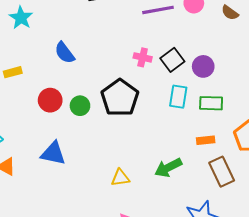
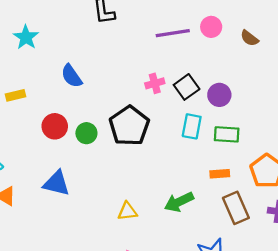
pink cross: (143, 57) -> (155, 83), turned -30

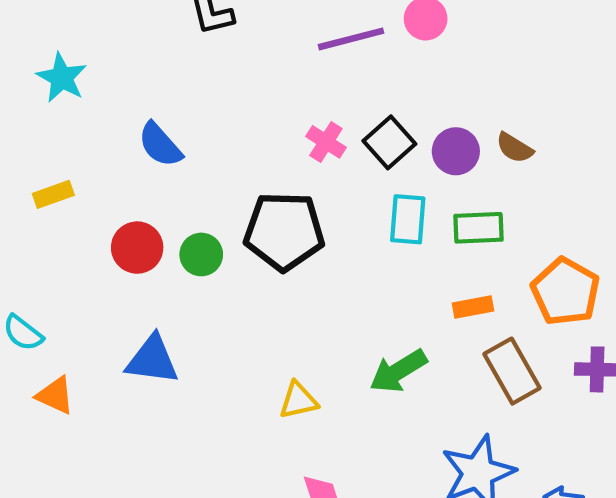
brown semicircle: (249, 38) -> (515, 148), moved
pink cross: (155, 83) -> (326, 142), turned -36
black pentagon: (129, 126) -> (284, 231), turned -30

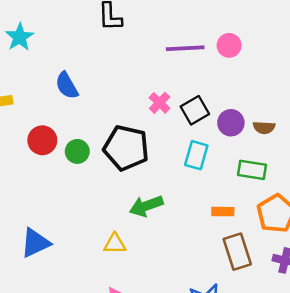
brown semicircle: (515, 148) -> (264, 127), turned -40
green rectangle: (479, 228) -> (252, 170), moved
blue triangle: (152, 360) -> (35, 243), moved, turned -44
green arrow: (398, 371) -> (146, 206), moved

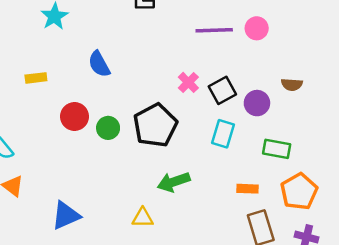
brown semicircle: (264, 127) -> (292, 85), moved
black pentagon: (126, 148) -> (155, 125), turned 30

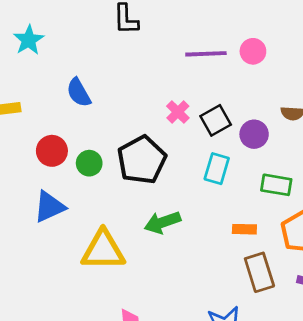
blue triangle: (66, 215) -> (49, 207), moved
yellow triangle: (143, 218) -> (103, 250), moved, size x1.8

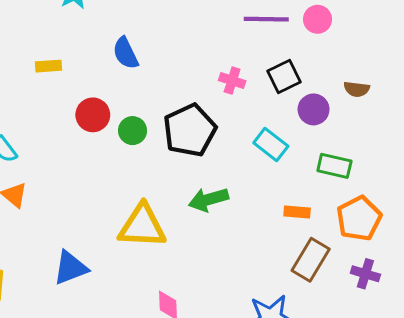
pink cross: (178, 112) -> (232, 81), turned -30
black square: (216, 120) -> (284, 76), moved
cyan rectangle: (217, 169) -> (271, 144), turned -72
blue triangle: (49, 207) -> (70, 268), moved
brown rectangle: (259, 272) -> (311, 260), turned 45

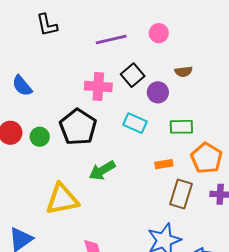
pink circle: (318, 19) -> (159, 33), moved
pink cross: (232, 81) -> (98, 87), size x1.5

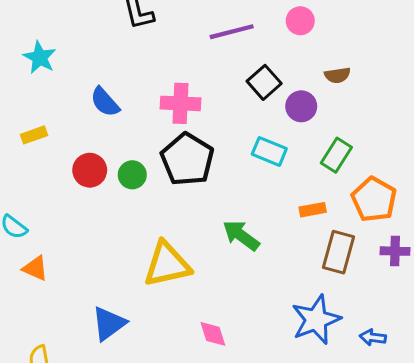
pink cross: (98, 87) -> (181, 103), moved
green rectangle: (181, 127) -> (336, 155), turned -55
green arrow: (102, 170) -> (241, 235), moved, turned 68

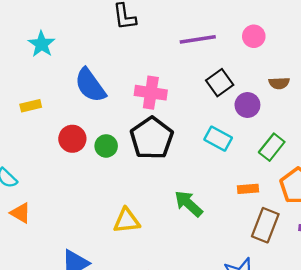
blue semicircle: (105, 102) -> (90, 85), size x1.4
yellow triangle: (167, 264) -> (127, 221), size x0.7

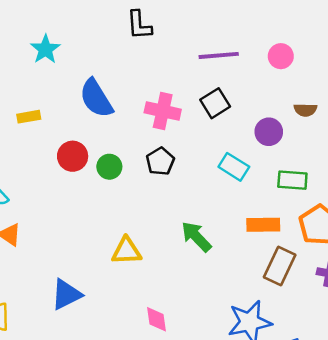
black square: (220, 83) -> (215, 103), moved
black pentagon: (152, 138) -> (160, 161), size x0.6
green rectangle: (272, 147) -> (292, 180), turned 52
orange rectangle: (248, 189) -> (263, 225), size x1.4

